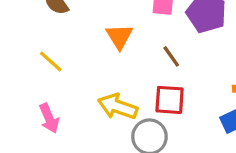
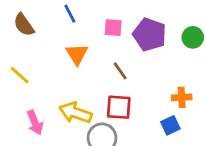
pink arrow: (49, 118) -> (35, 123), moved

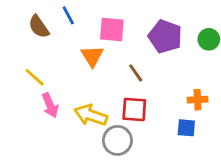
blue line: (70, 14) -> (68, 15), moved
pink square: (113, 28) -> (112, 29), moved, size x1.4
pink arrow: (35, 123) -> (50, 105), moved
blue square: (170, 125) -> (186, 128), turned 30

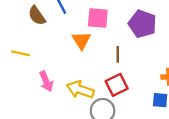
brown line: (136, 73) -> (118, 54), turned 35
yellow line: (35, 77) -> (20, 53), moved, turned -30
red square: (134, 110) -> (117, 85), turned -30

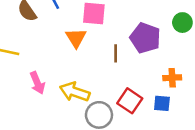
purple pentagon: (142, 24) -> (145, 38), moved
red square: (117, 85) -> (130, 101), moved, turned -30

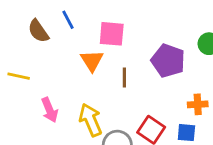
brown line: (116, 53) -> (124, 78), moved
yellow arrow: (75, 92) -> (91, 120), turned 48

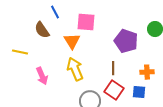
brown semicircle: (38, 31) -> (42, 30), moved
brown line: (124, 78) -> (113, 68), moved
yellow arrow: (91, 120) -> (75, 69), moved

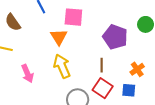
brown semicircle: (42, 30) -> (13, 22), moved
orange cross: (147, 72) -> (137, 69), turned -32

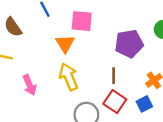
purple pentagon: (115, 37) -> (129, 44), turned -30
blue square: (129, 90) -> (144, 104), turned -32

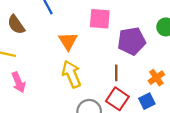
pink square: (82, 21) -> (100, 19), moved
pink arrow: (30, 85) -> (18, 82), moved

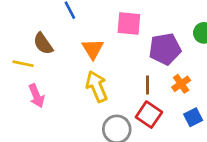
brown semicircle: (16, 25) -> (43, 44), moved
orange cross: (156, 78) -> (181, 84), moved
blue square: (147, 101) -> (193, 117), moved

